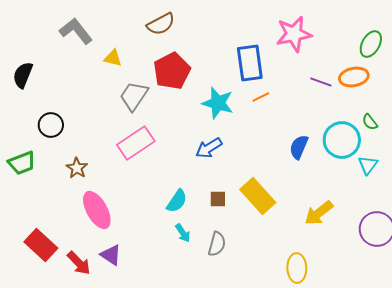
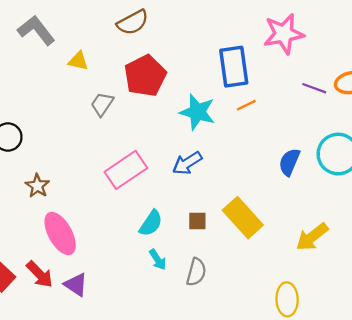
gray trapezoid: (134, 96) -> (102, 104), size x0.7
pink rectangle: (136, 143) -> (126, 170), moved
red arrow: (79, 263) -> (40, 274), moved

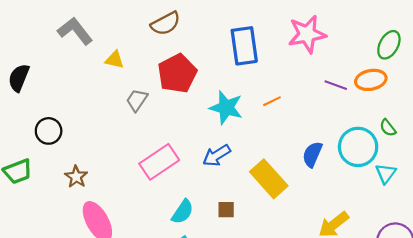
blue rectangle: (234, 67) -> (244, 46), moved
yellow rectangle: (243, 218) -> (269, 179), moved

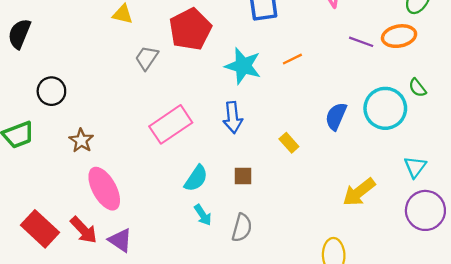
blue arrow: (217, 155) -> (233, 118), turned -64
cyan triangle: (386, 173) -> (415, 167), moved
yellow rectangle: (269, 179) -> (289, 143), size x0.5

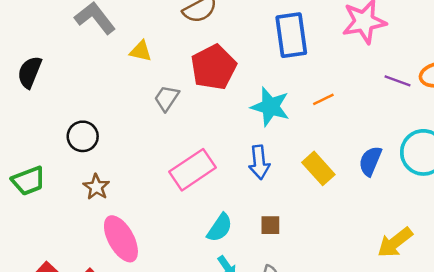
black circle: (51, 91) -> (83, 136), moved
yellow rectangle: (289, 143) -> (318, 168), moved, size x1.5

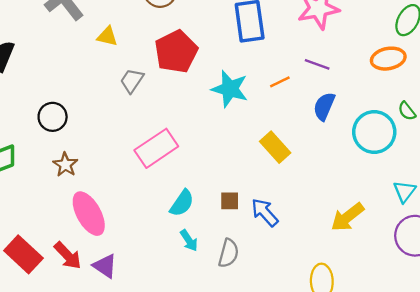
purple line: (397, 81) -> (317, 64), moved
blue semicircle: (370, 161) -> (324, 106), moved
blue arrow: (259, 162) -> (265, 212), moved, turned 144

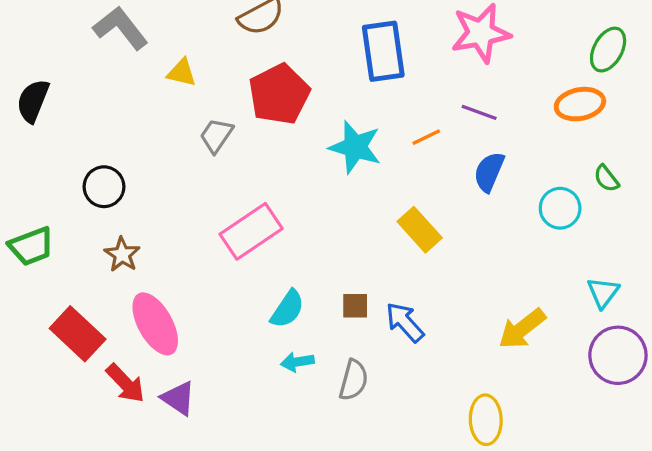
cyan circle: (374, 132) -> (560, 208), size x0.7
cyan arrow: (189, 240) -> (297, 362), turned 115
red rectangle: (23, 254) -> (78, 334), moved

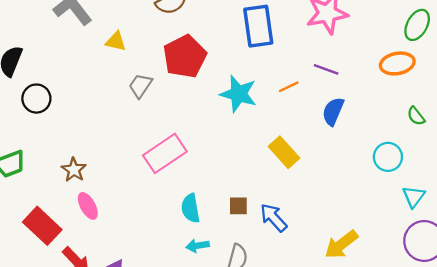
black circle: (104, 187) -> (36, 99), moved
cyan circle: (560, 208) -> (388, 157), moved
cyan semicircle: (287, 309) -> (191, 208), turned 136
pink ellipse: (155, 324) -> (88, 206), moved, size x0.6
yellow arrow: (522, 329) -> (341, 244), moved

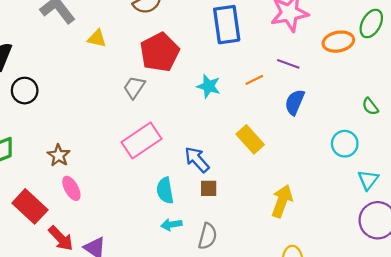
orange ellipse: (397, 63) -> (338, 42), moved
gray trapezoid: (140, 86) -> (134, 87), moved
cyan star: (238, 94) -> (209, 86), size x0.7
blue arrow: (273, 218) -> (197, 160), moved
yellow arrow: (341, 244) -> (282, 201), moved, turned 148

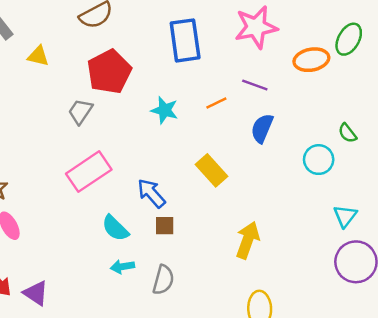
cyan circle: (345, 144) -> (319, 160), moved
cyan semicircle: (165, 190) -> (115, 228), turned -35

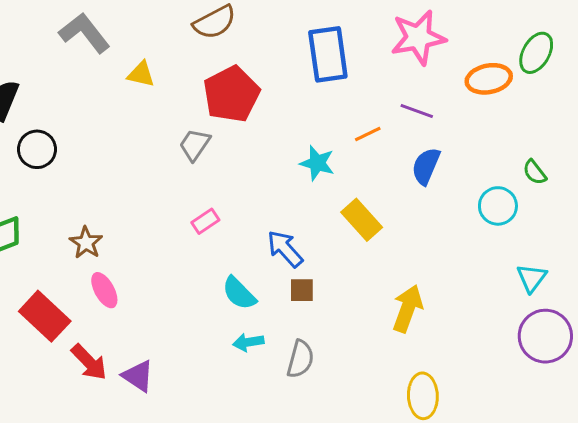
cyan star: (165, 110) -> (317, 163), moved
pink rectangle: (89, 172) -> (205, 221), size x0.5

